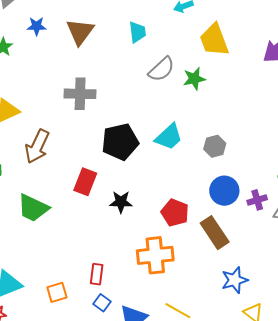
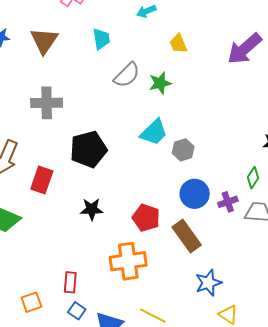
yellow trapezoid: (214, 40) -> (178, 44), size x0.6
cyan trapezoid: (169, 137) -> (154, 132), moved
red rectangle: (85, 182) -> (42, 180), moved

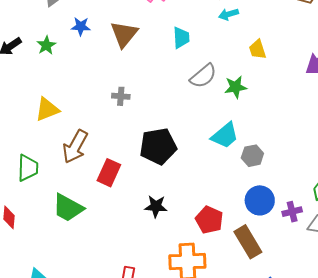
gray cross: (47, 103) -> (121, 96), size x0.6

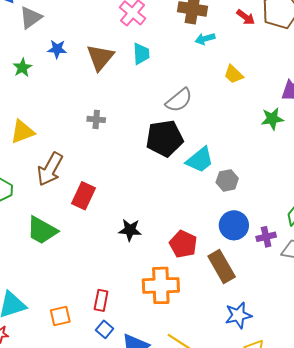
cyan trapezoid: (181, 38) -> (141, 54), moved
yellow trapezoid: (258, 49) -> (234, 74), turned -30
green star: (236, 87) -> (272, 119), moved
black pentagon: (158, 146) -> (165, 138), moved

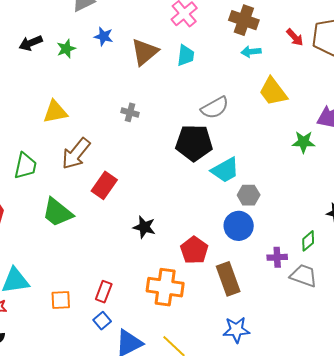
yellow trapezoid: (234, 74) -> (273, 92), size x1.5
blue circle: (234, 225) -> (239, 226), moved

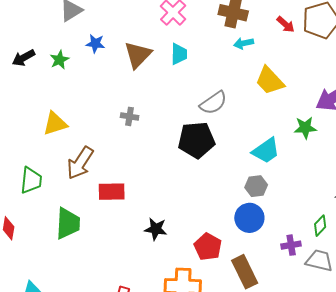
cyan trapezoid: (225, 170) -> (266, 151), moved
red rectangle: (104, 185) -> (112, 192), turned 60
green trapezoid: (57, 212) -> (68, 223), turned -120

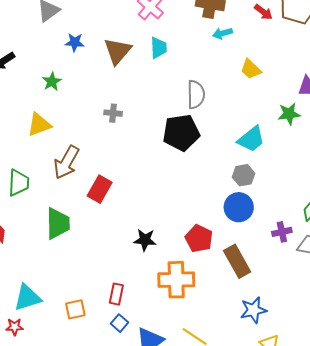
green star: (59, 60) -> (52, 82), moved
yellow trapezoid: (270, 81) -> (251, 69), size x0.7
gray semicircle: (213, 103) -> (196, 95), turned -52
red rectangle: (112, 192) -> (100, 189), turned -56
black star: (156, 229) -> (145, 240), moved

